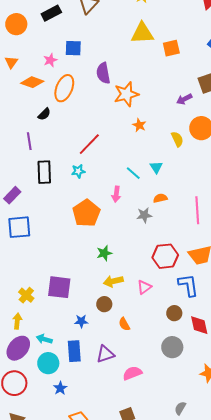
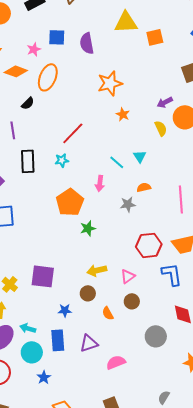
purple semicircle: (103, 73) -> (87, 43), moved
purple arrow: (184, 99) -> (165, 102), moved
green star: (104, 253) -> (88, 228), moved
brown circle: (174, 313) -> (132, 301), moved

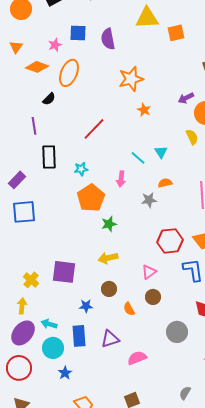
yellow semicircle: (161, 128) -> (192, 137), moved
cyan star: (62, 160) -> (81, 169), moved
yellow arrow: (97, 270) -> (108, 258), moved

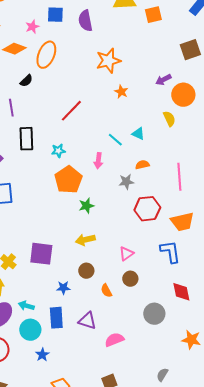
cyan triangle: (161, 152) -> (138, 134), turned -32
red hexagon: (170, 241) -> (147, 209), moved
purple triangle: (110, 339) -> (87, 321), turned 36

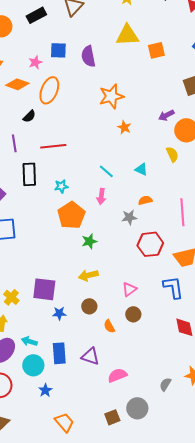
red line: (71, 111) -> (53, 146), moved, turned 40
cyan line: (115, 140) -> (106, 171), moved
blue star: (63, 288) -> (59, 313), moved
gray circle: (154, 314) -> (137, 408), moved
gray semicircle: (162, 375) -> (165, 384), moved

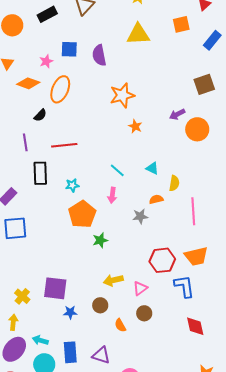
orange square: (156, 50) -> (181, 24), moved
yellow semicircle: (172, 154) -> (174, 183), moved, turned 35
red hexagon: (150, 244) -> (162, 260), moved
yellow arrow: (88, 275) -> (113, 280), moved

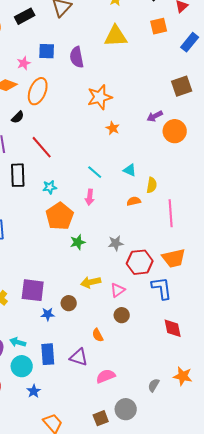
red line: (64, 145) -> (42, 147), turned 55
gray star: (140, 216) -> (116, 243), moved
brown circle: (100, 305) -> (69, 303), moved
orange semicircle: (120, 325) -> (98, 335), moved

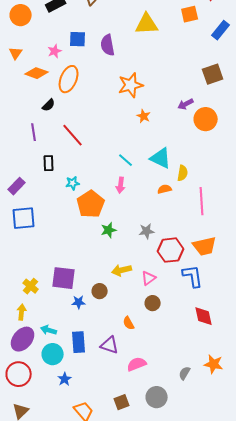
cyan triangle: (130, 170) -> (161, 158), size x1.6
black rectangle: (18, 175) -> (49, 163), size x0.7
cyan star: (50, 187) -> (73, 183), moved
brown square: (101, 418) -> (122, 402), moved

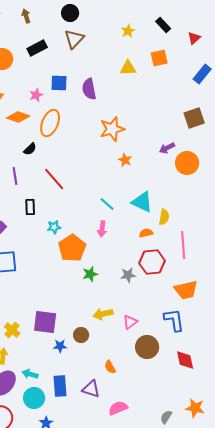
orange square: (190, 14) -> (159, 58), moved
yellow triangle: (147, 24) -> (128, 68), size x0.7
red hexagon: (171, 250) -> (152, 262), moved
brown circle: (153, 303) -> (147, 347), moved, size x1.5

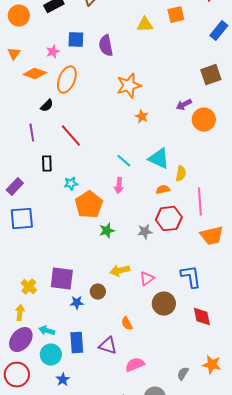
orange trapezoid: (186, 290) -> (212, 236), moved

